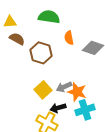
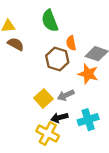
green semicircle: (49, 17) -> (50, 21), turned -120
brown hexagon: (41, 53) -> (57, 59), moved
orange star: (77, 92) -> (88, 74), moved

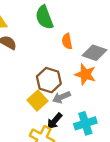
brown hexagon: (57, 59) -> (49, 80), moved
black arrow: (59, 118) -> (55, 121), turned -35

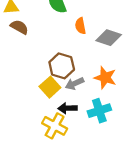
orange star: (85, 74) -> (105, 78), moved
black arrow: (55, 121) -> (68, 108), turned 48

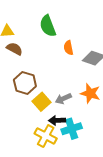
brown hexagon: (62, 66) -> (25, 83), moved
cyan cross: (99, 111) -> (72, 129), moved

